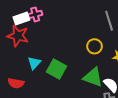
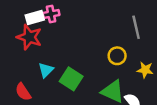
red semicircle: (16, 83) -> (23, 92), turned 42

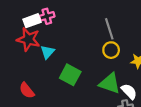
gray line: (136, 27) -> (109, 29), moved
cyan triangle: (46, 70) -> (47, 52), moved

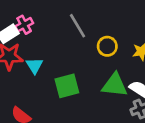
gray line: (109, 29) -> (77, 26), moved
green square: (70, 75) -> (67, 86), turned -30

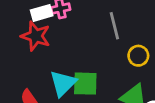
cyan triangle: (34, 66) -> (63, 83), moved, size x1.5

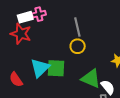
yellow circle: (138, 56) -> (78, 46), moved

